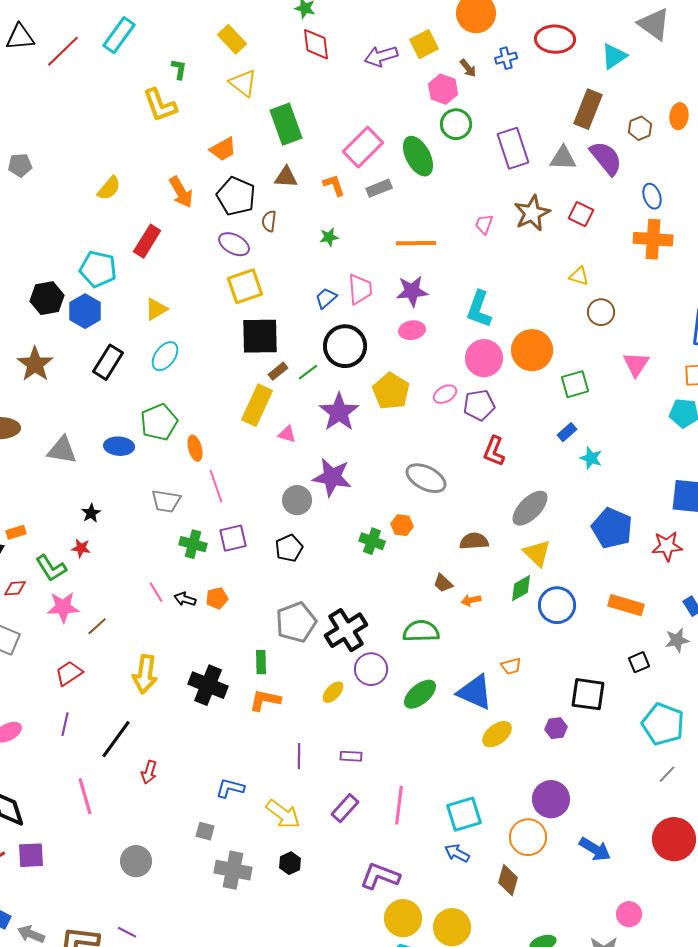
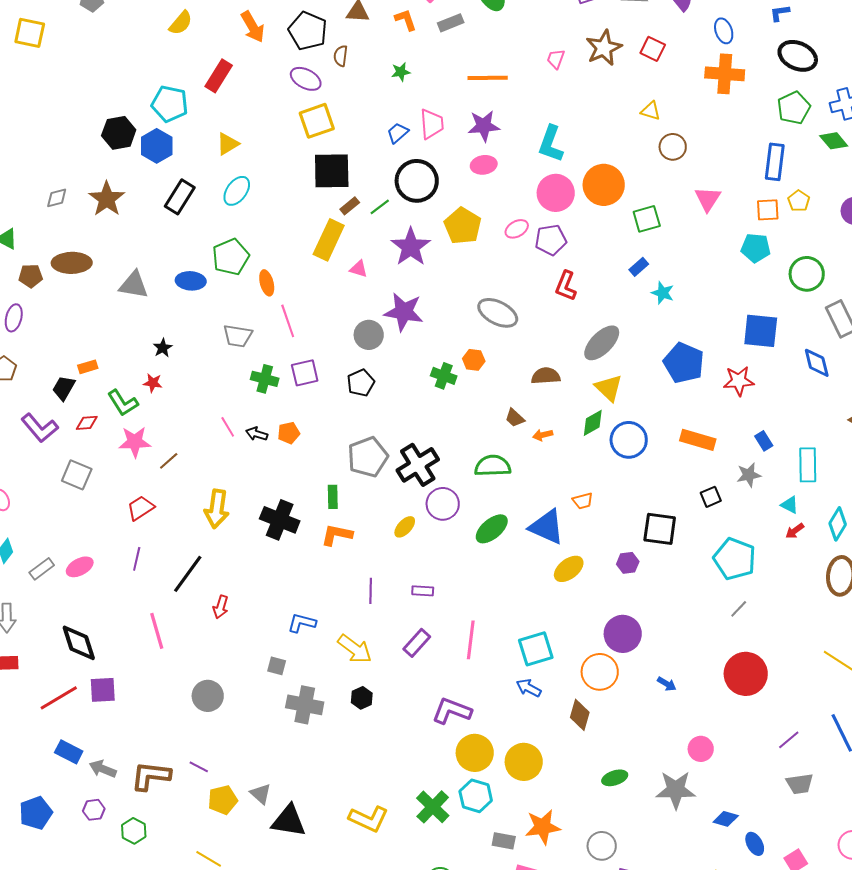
blue arrow: (595, 849) -> (667, 684), size x0.6

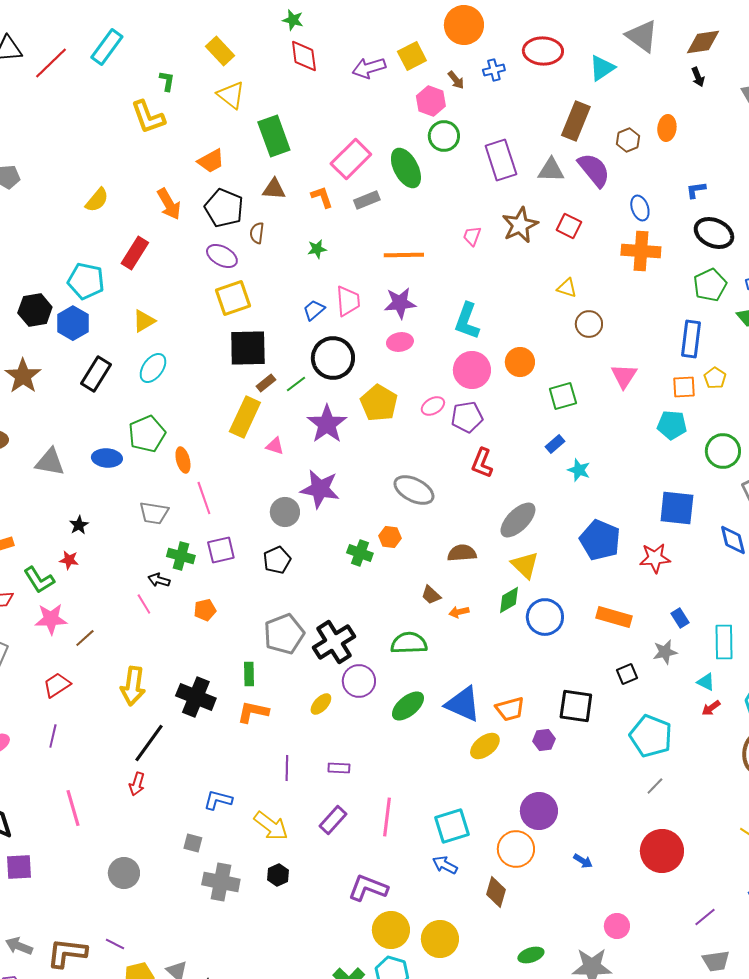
orange circle: (604, 185) -> (520, 362), size x0.7
black arrow: (257, 434) -> (159, 580), moved
orange trapezoid: (583, 501) -> (510, 709), moved, size x1.4
black line: (188, 574) -> (149, 743), moved

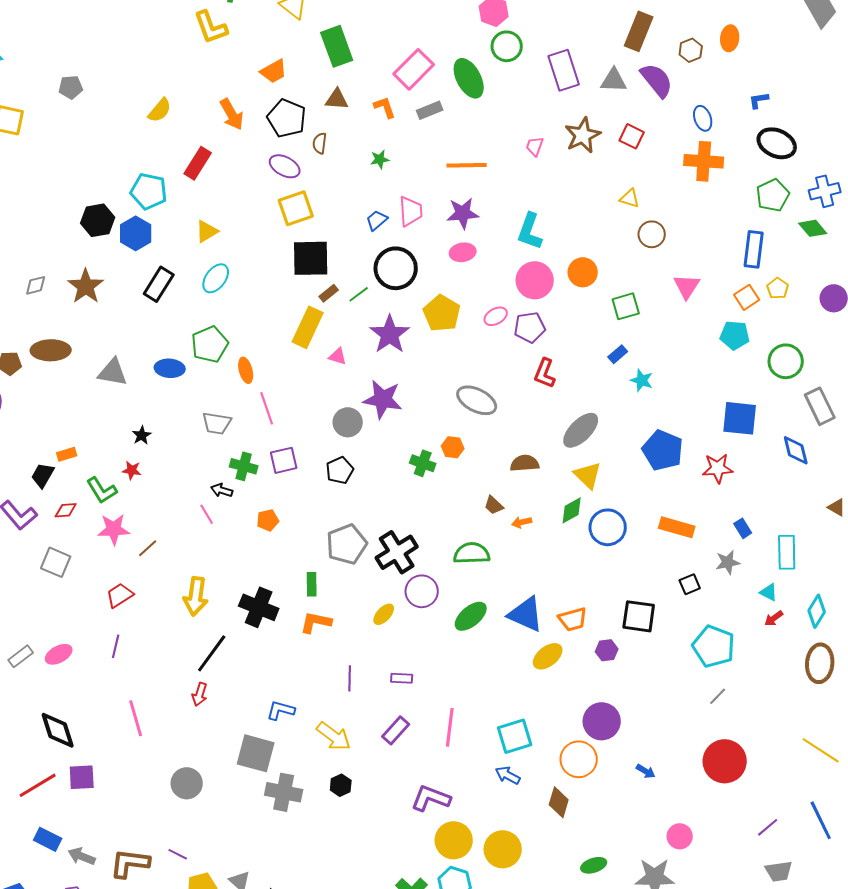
orange square: (684, 387) -> (747, 297), turned -30
gray square: (193, 843) -> (256, 753), size x2.0

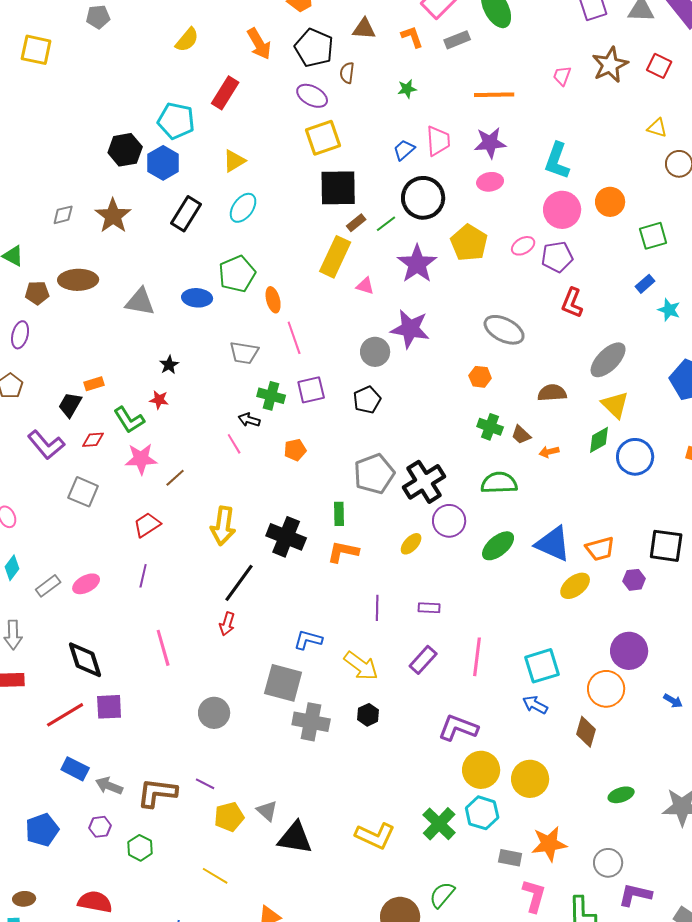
green cross: (423, 463) -> (490, 427), moved

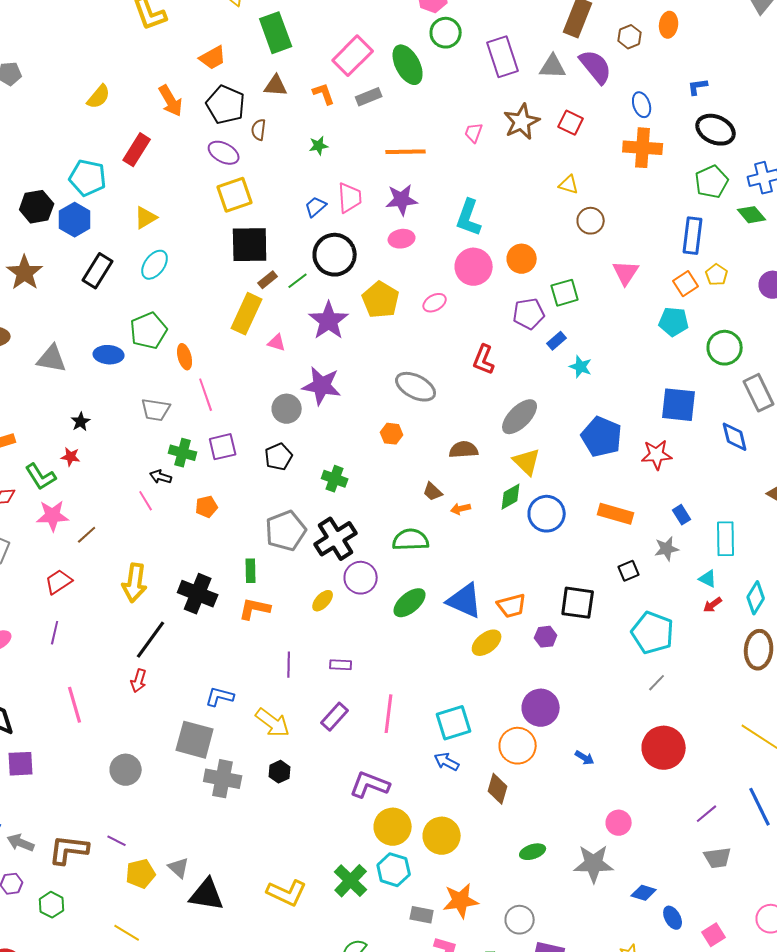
purple pentagon: (557, 257) -> (529, 314), moved
green cross: (490, 427) -> (335, 479), moved

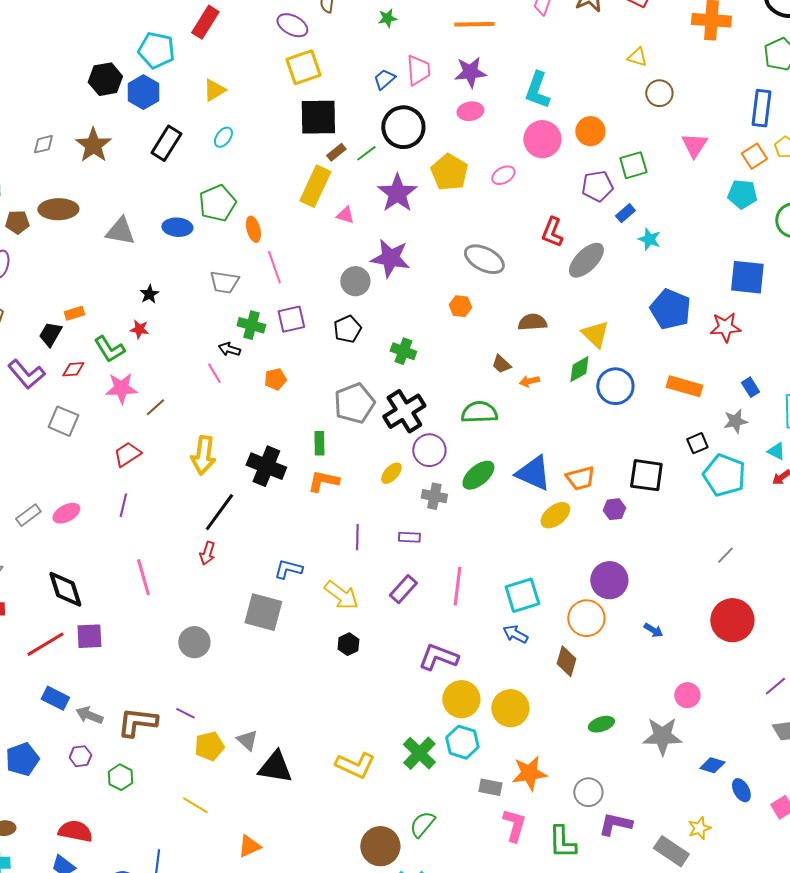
cyan ellipse: (155, 265) -> (223, 137), size x0.7
gray ellipse: (520, 417) -> (586, 260), moved
cyan pentagon: (653, 633) -> (724, 475), moved
gray cross: (223, 779) -> (434, 496), moved, size x0.7

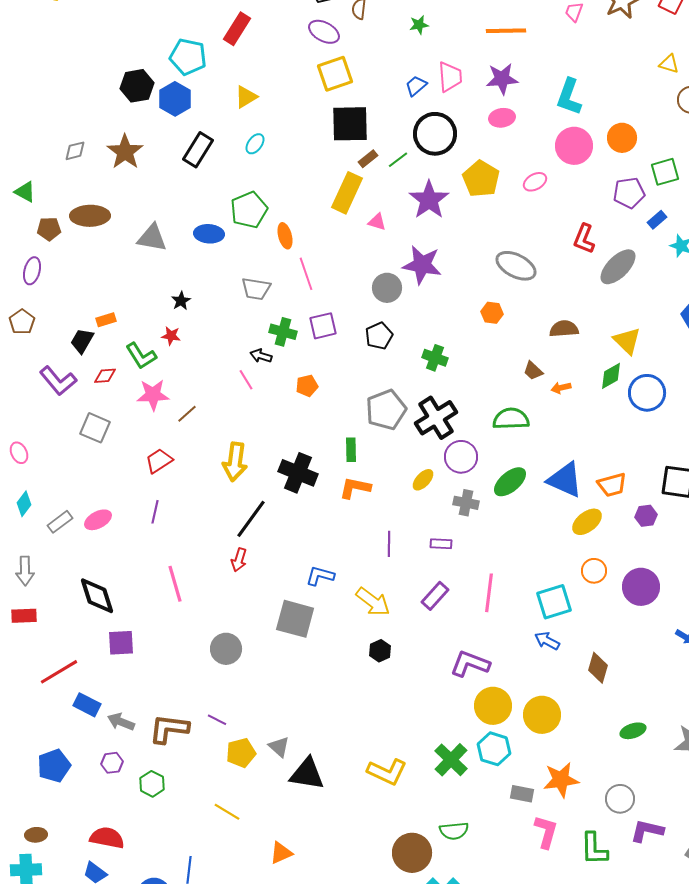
orange circle: (586, 618) -> (594, 571), moved, size x0.7
red line: (45, 644) -> (59, 672), moved
green semicircle: (422, 824) -> (454, 831), turned -136

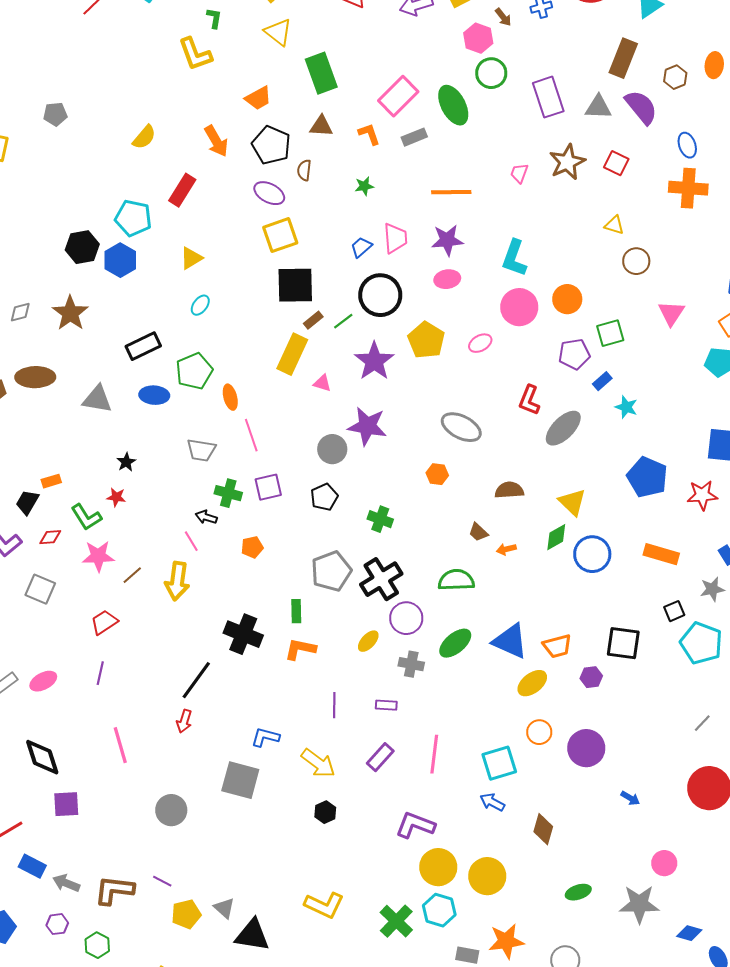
black rectangle: (198, 150) -> (143, 346), moved, turned 32
yellow arrow: (235, 462) -> (177, 581), moved
yellow L-shape: (387, 772) -> (324, 905), moved

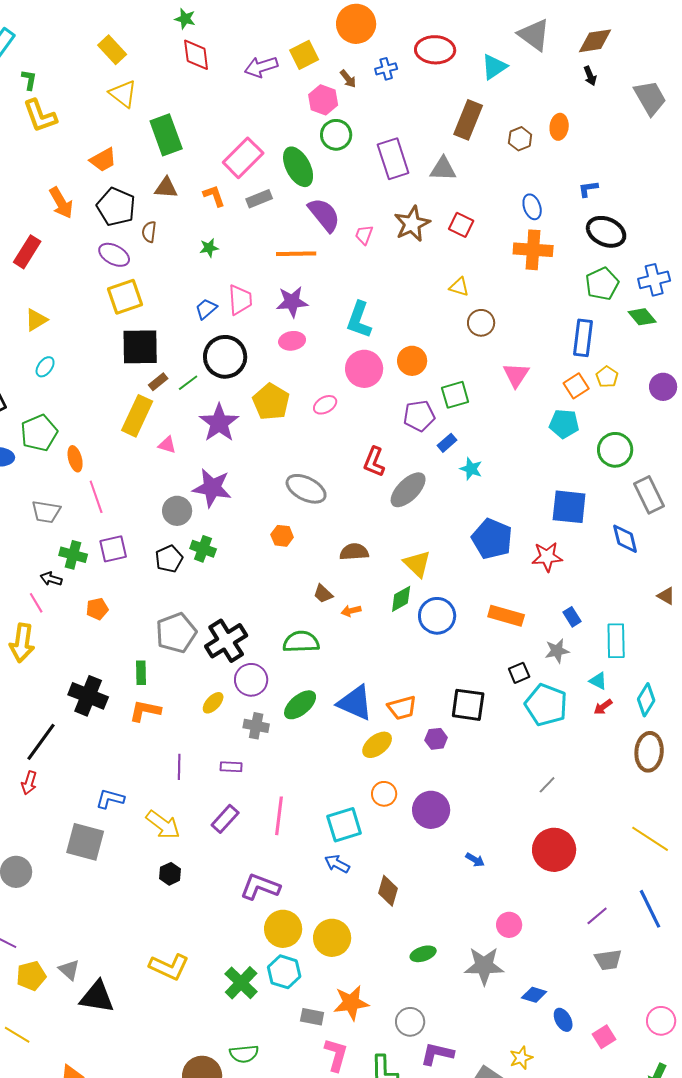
green L-shape: (214, 18) -> (29, 80), moved
purple semicircle: (641, 107) -> (324, 215), moved
green cross: (380, 519) -> (203, 549), moved

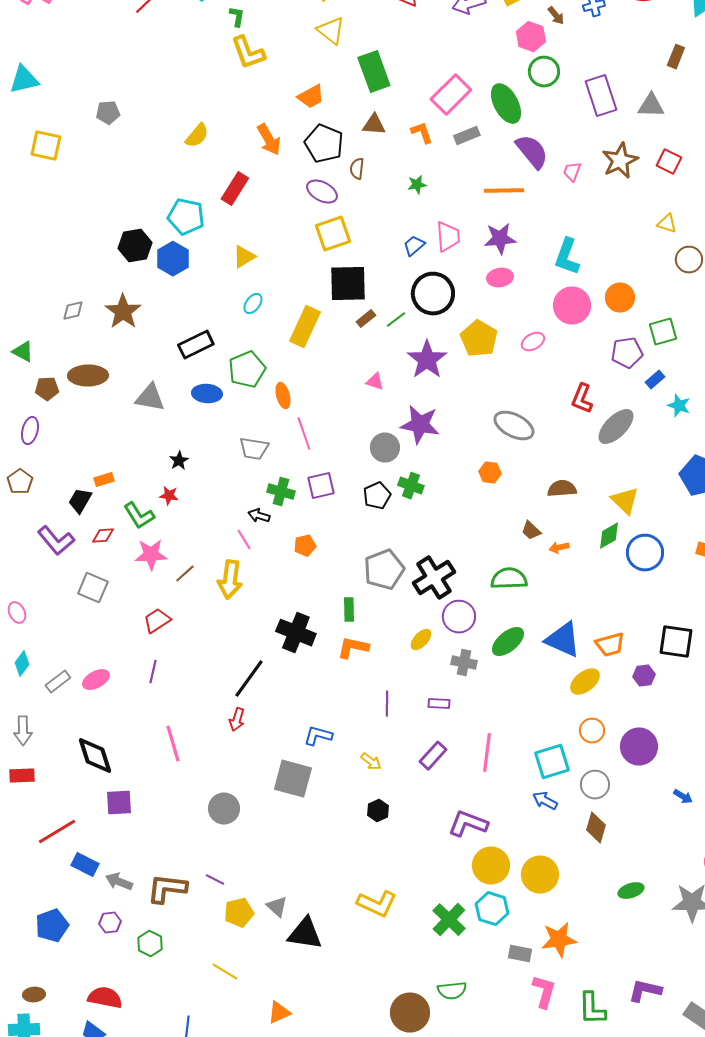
brown rectangle: (468, 120) -> (676, 57), size x0.6
yellow rectangle: (137, 416) -> (305, 327), moved
yellow arrow: (163, 825) -> (371, 762), size x0.6
gray circle: (410, 1022) -> (595, 785), moved

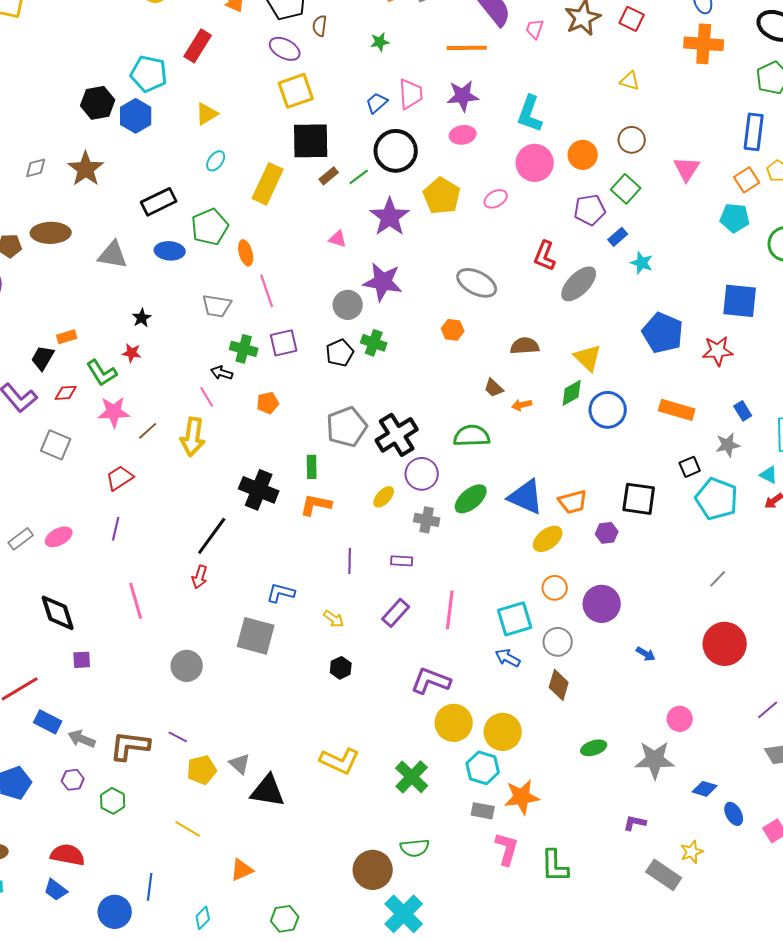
brown circle: (689, 260) -> (632, 140), moved
green square: (663, 332) -> (626, 189), turned -32
purple square: (119, 803) -> (82, 660), size x0.7
cyan hexagon: (492, 909) -> (483, 768), moved
purple L-shape: (645, 991) -> (635, 823), moved, size x0.7

